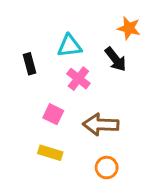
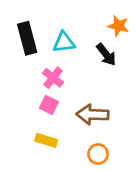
black rectangle: (30, 64) -> (27, 38), moved, size x1.6
pink cross: (78, 79) -> (53, 78), moved

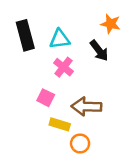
pink cross: (53, 78) -> (64, 67), moved
yellow rectangle: (46, 140) -> (60, 124), moved
orange circle: (98, 154) -> (80, 143), moved

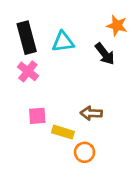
pink cross: (64, 67) -> (28, 71), moved
pink square: (46, 98) -> (37, 116), moved, turned -30
brown arrow: (86, 107) -> (91, 113), size x0.7

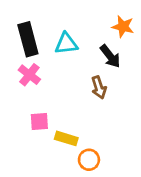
brown arrow: (91, 113) -> (99, 87), moved, turned -110

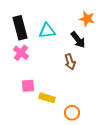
orange circle: (89, 160) -> (72, 113), moved

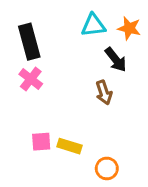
cyan triangle: (47, 31) -> (93, 25), moved
pink square: (28, 86) -> (41, 142), moved

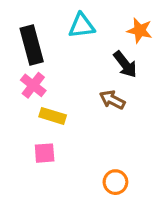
cyan triangle: (93, 25) -> (82, 26), moved
brown arrow: (104, 92) -> (112, 100), turned 135
yellow rectangle: (70, 146) -> (53, 116), moved

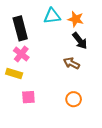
orange star: (140, 30) -> (76, 19), moved
yellow rectangle: (53, 116) -> (14, 74), moved
orange circle: (115, 182) -> (74, 99), moved

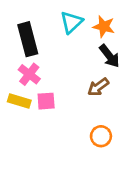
cyan triangle: (52, 16) -> (71, 22), turned -36
brown arrow: (72, 63) -> (98, 87), turned -63
pink square: (28, 97) -> (46, 101), moved

